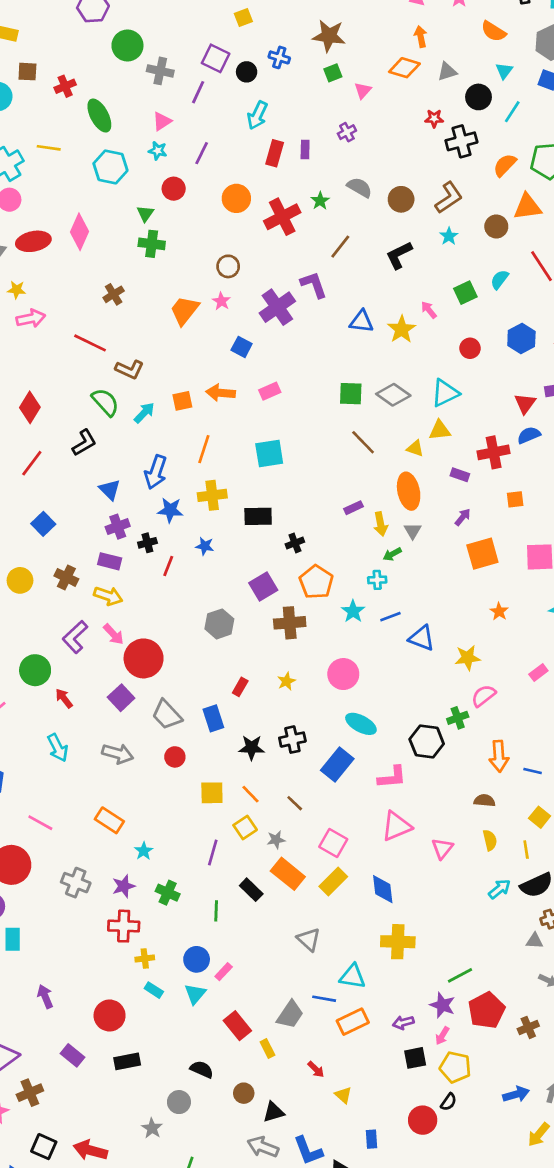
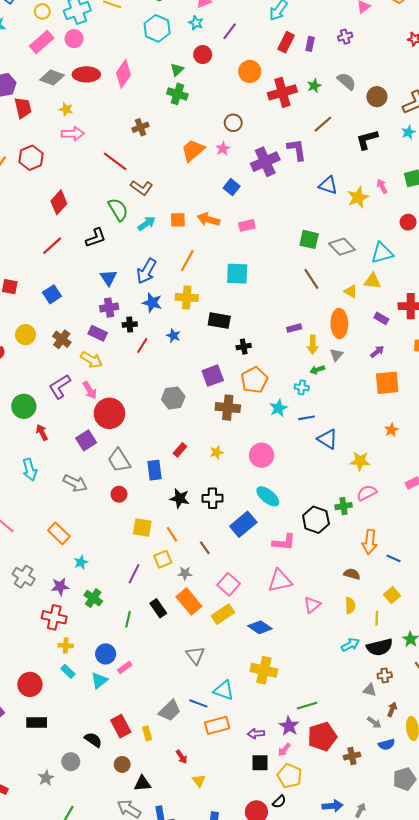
blue diamond: (383, 889) -> (260, 627), turned -60
red rectangle: (237, 1026) -> (121, 726), moved

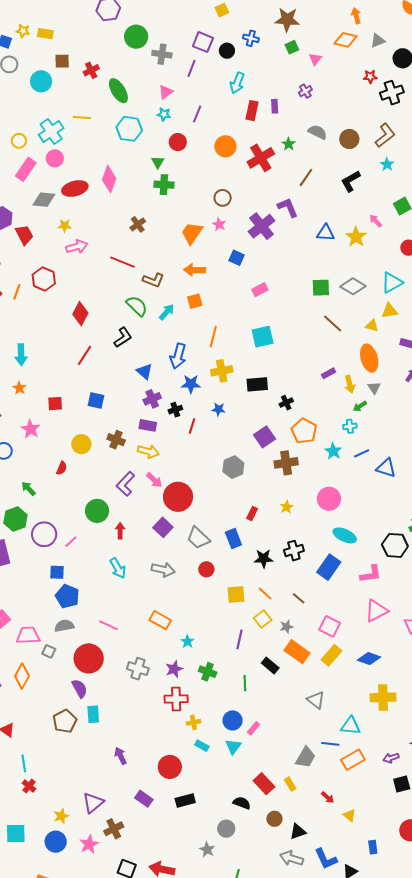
orange arrow: (209, 219) -> (195, 270), moved
blue square: (52, 294) -> (96, 400), turned -30
red arrow: (42, 432) -> (120, 531), turned 42

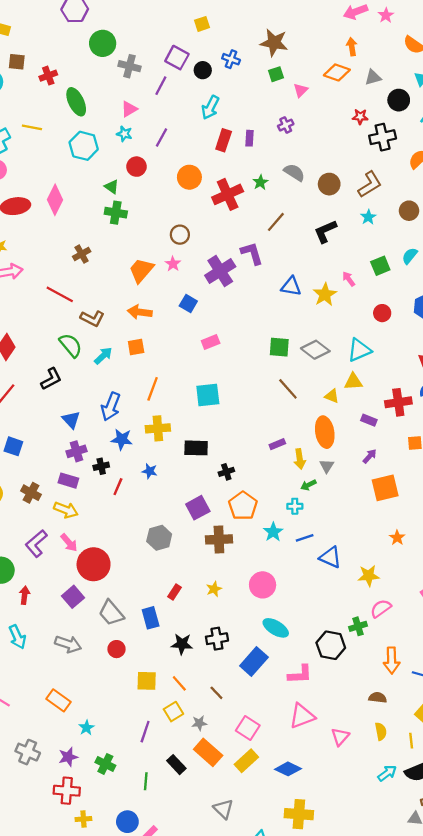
green triangle: (158, 162) -> (112, 187), turned -32

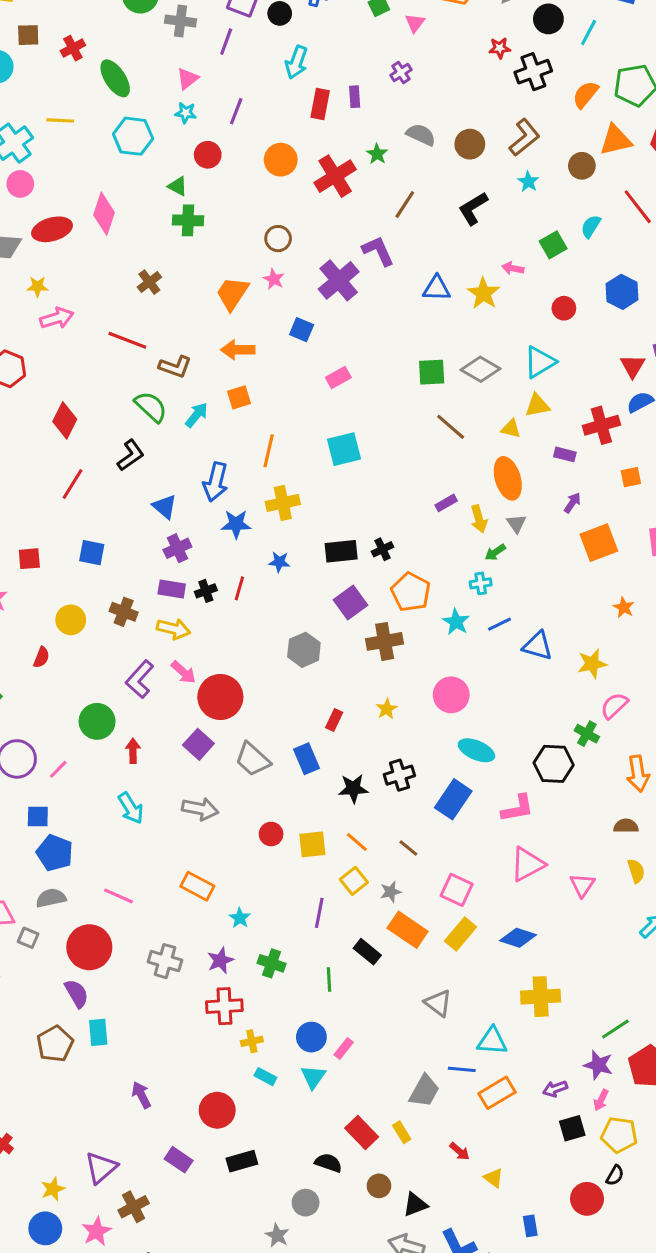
pink arrow: (349, 279) -> (513, 268), turned -35
black rectangle: (196, 448) -> (341, 551), moved
black cross: (101, 466) -> (206, 591), moved
green cross: (358, 626) -> (587, 734), turned -36
red circle: (116, 649) -> (271, 834), moved

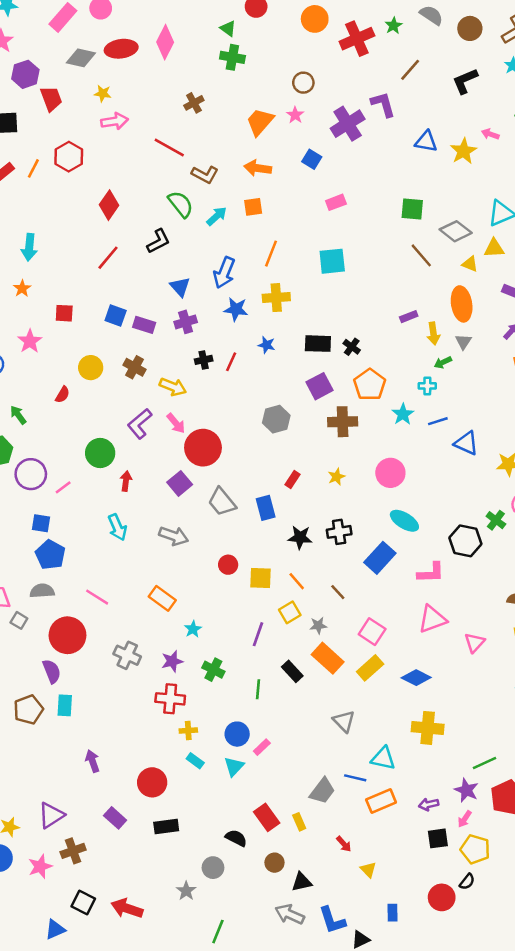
gray diamond: (481, 369) -> (456, 231), moved
black cross: (382, 549) -> (352, 347), turned -36
purple rectangle: (172, 589) -> (144, 325), moved

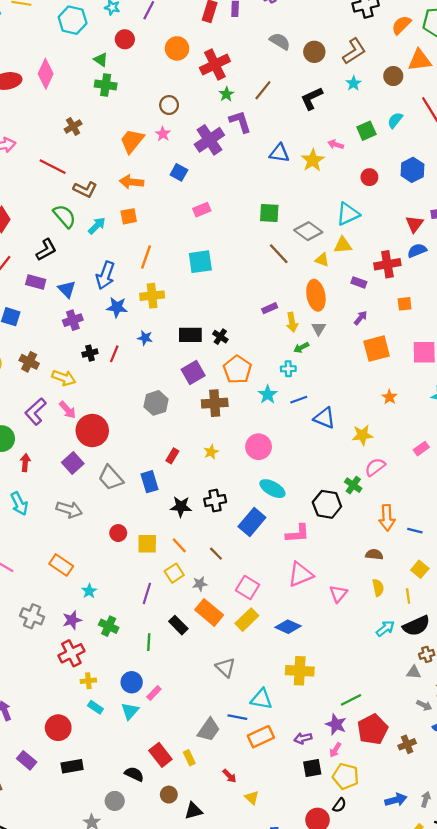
green star: (394, 26) -> (226, 94), moved
purple rectangle: (144, 325) -> (36, 282), moved
red cross: (170, 699) -> (71, 653), turned -30

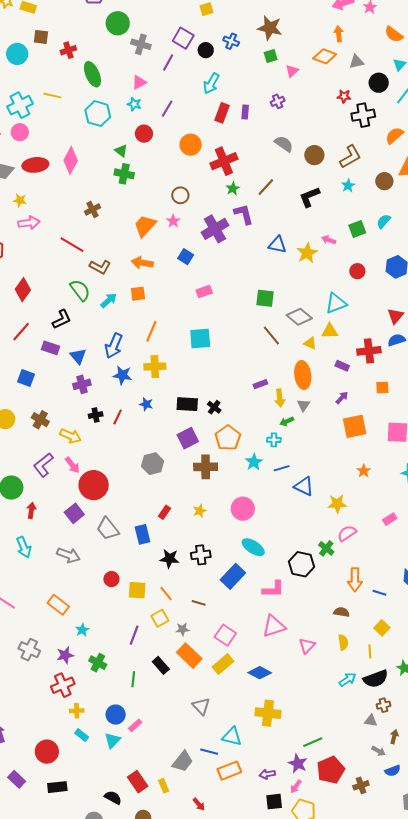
brown line: (216, 554) -> (199, 603), turned -32

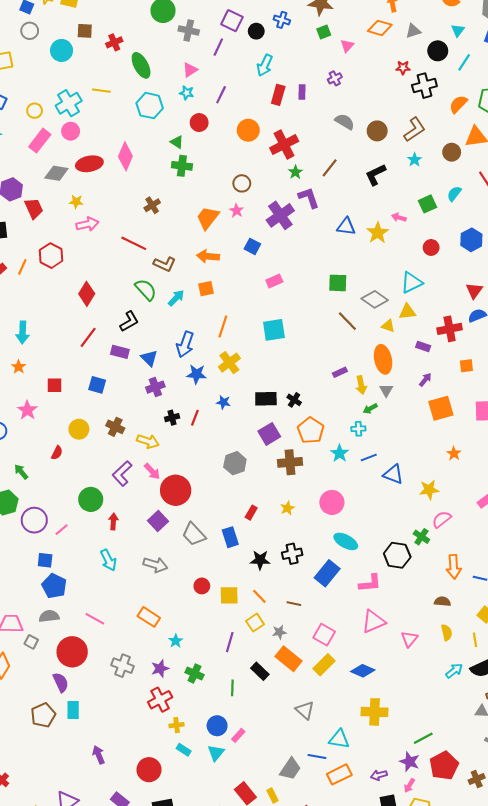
yellow cross: (155, 367) -> (229, 363), turned -30

